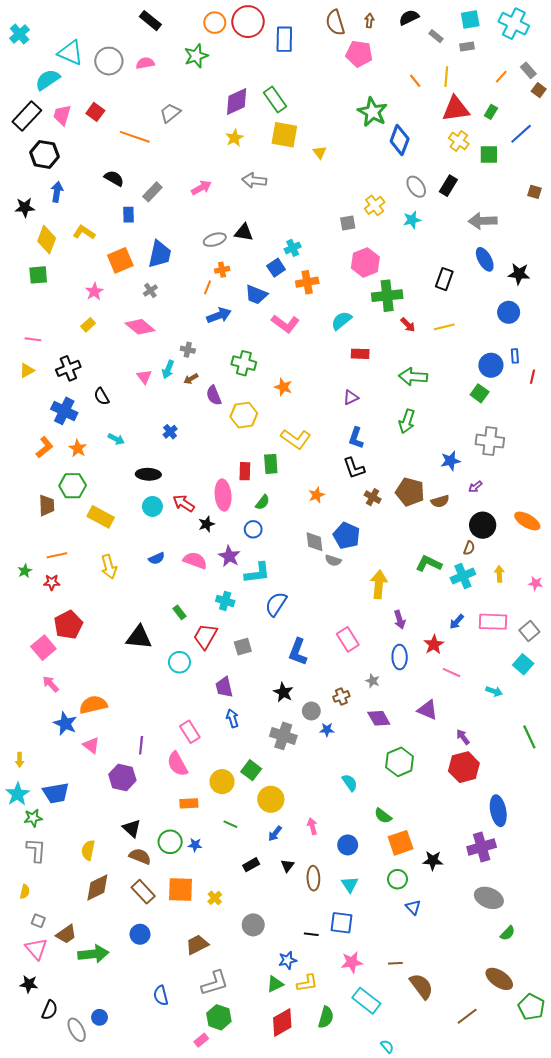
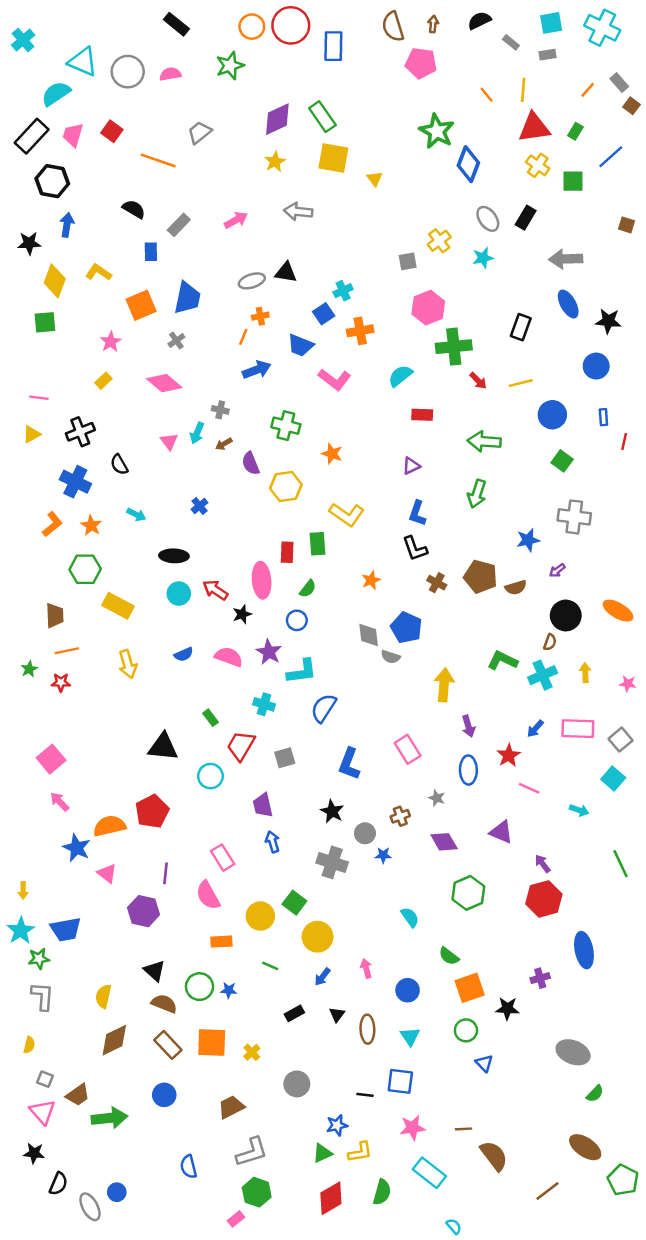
blue circle: (491, 365) -> (552, 415), moved
brown trapezoid: (47, 505) -> (55, 615), moved
red pentagon: (68, 625) -> (152, 811), moved
purple cross: (482, 847) -> (540, 978), moved, size x0.6

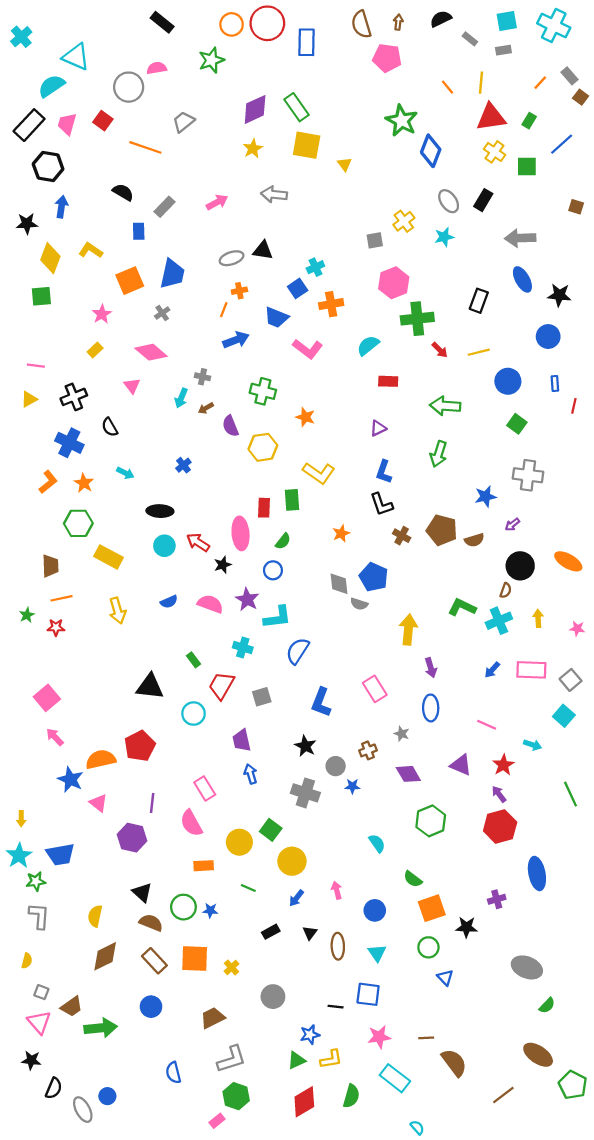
gray circle: (128, 72) -> (129, 87), moved
pink triangle: (169, 441) -> (132, 386), moved
red star: (509, 755) -> (503, 765), moved

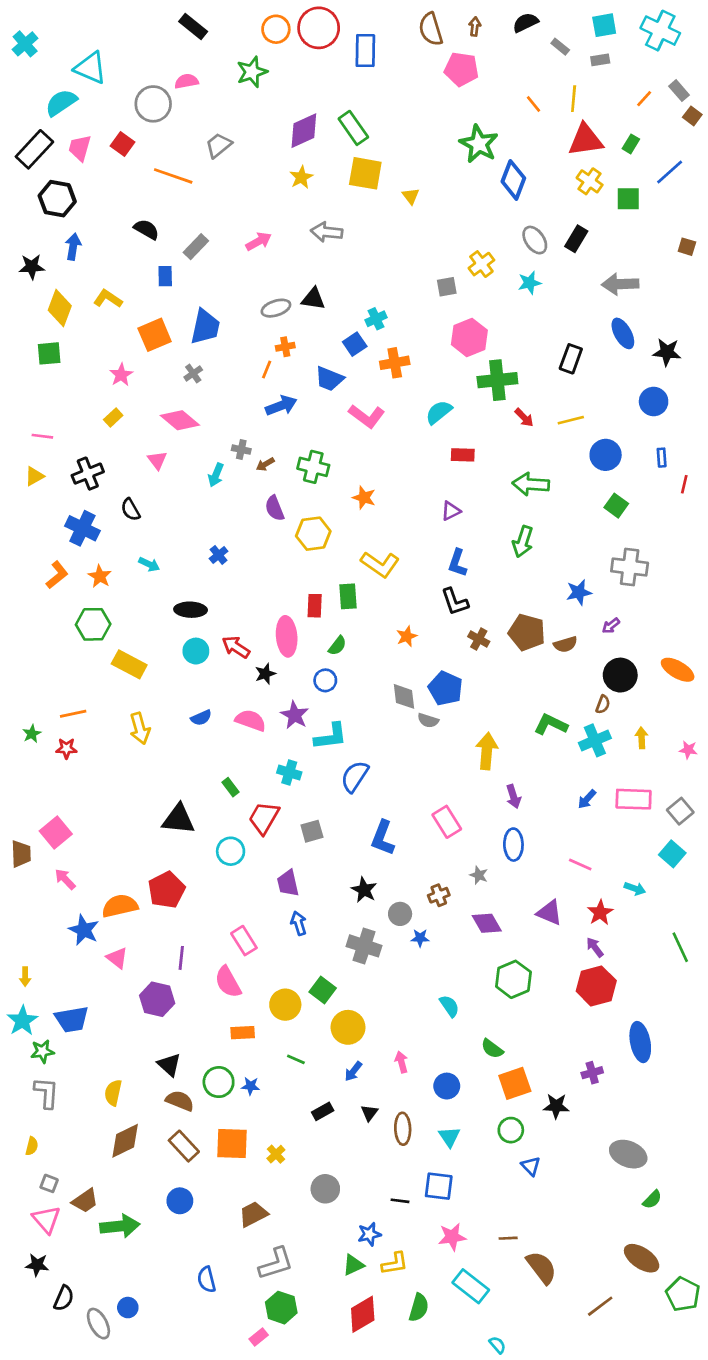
brown arrow: (206, 408) -> (265, 464), moved
brown trapezoid: (50, 566) -> (21, 854), moved

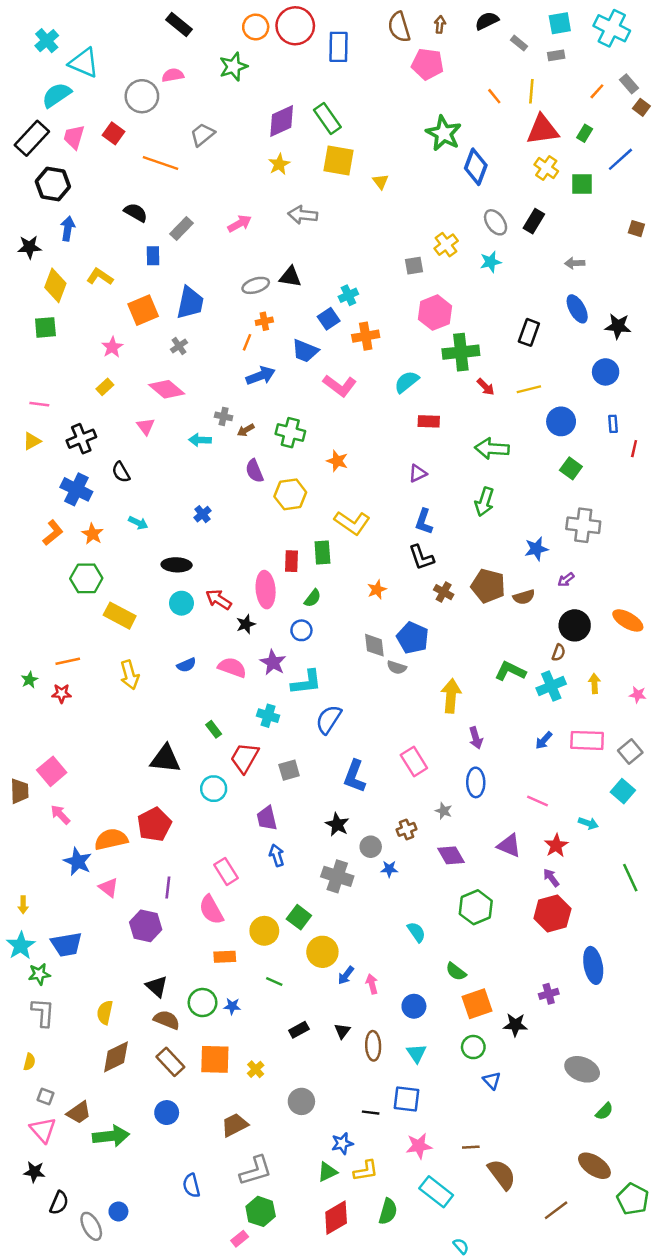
cyan cross: (25, 44) -> (47, 41), moved
gray arrow: (620, 284) -> (575, 263), size x0.6
cyan arrow: (216, 475) -> (200, 440), turned 70
blue arrow: (353, 1071) -> (346, 975), moved

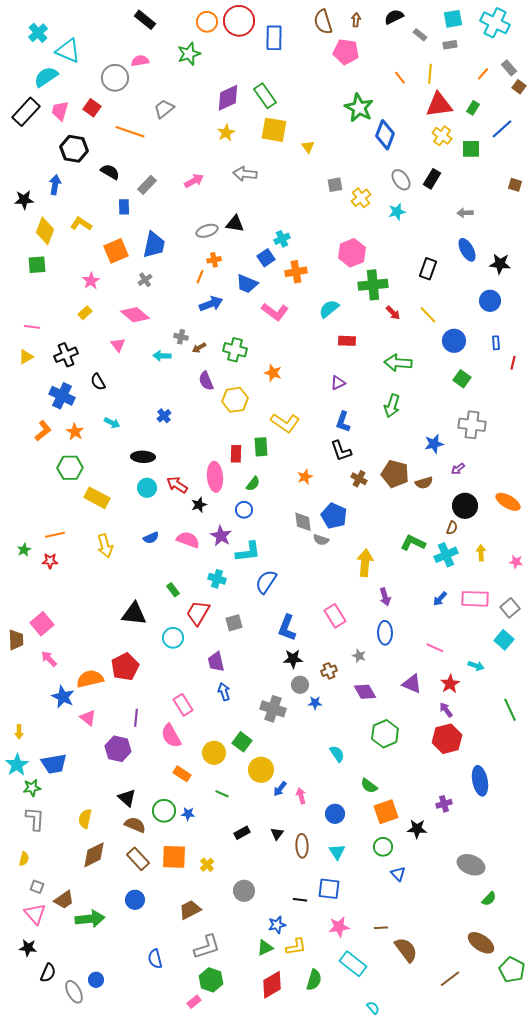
black hexagon: (53, 184) -> (74, 149), moved
gray square: (414, 266) -> (335, 185), moved
yellow line: (529, 389) -> (428, 315), turned 60
black star: (337, 824) -> (293, 659), moved, turned -30
orange rectangle: (225, 957) -> (182, 774), turned 36

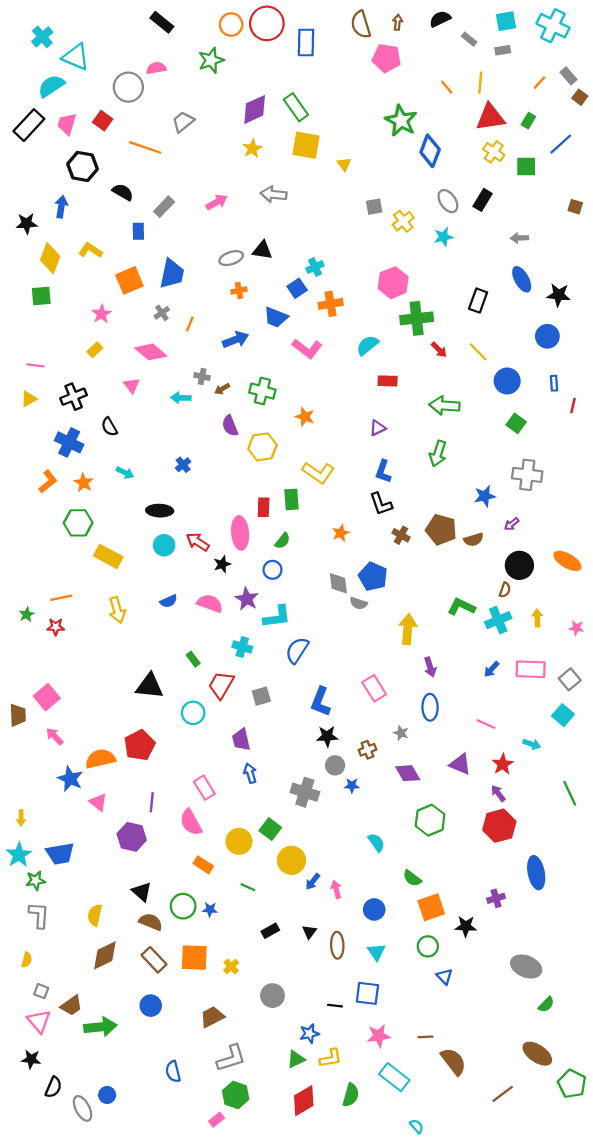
orange line: (200, 277) -> (190, 324), moved

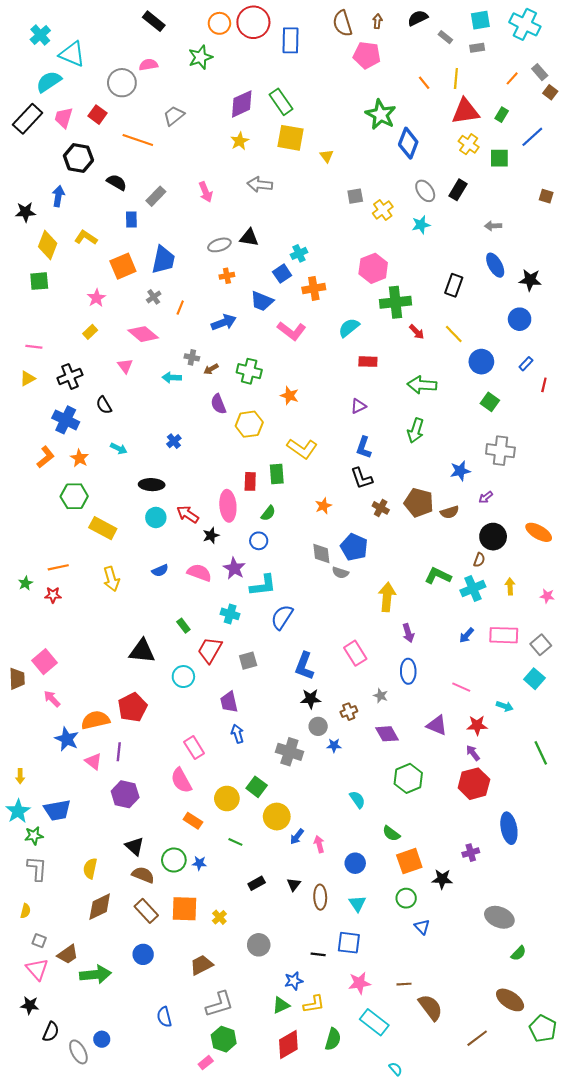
pink arrow: (217, 202) -> (206, 192), turned 96
blue rectangle: (554, 383) -> (526, 364), turned 48
red star: (503, 764) -> (477, 725), turned 30
purple line: (152, 802) -> (119, 752), moved

